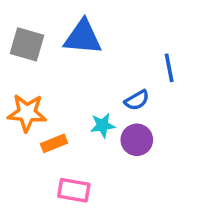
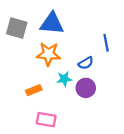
orange star: (27, 113) -> (48, 54), moved

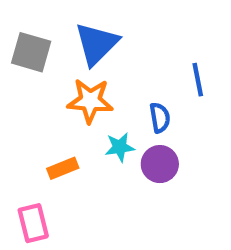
blue triangle: (52, 23) -> (97, 44), turned -50
blue semicircle: (86, 63) -> (160, 118), turned -70
pink rectangle: (46, 120) -> (33, 223), moved, turned 66

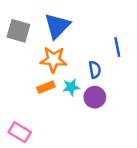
orange rectangle: (63, 168) -> (46, 87), moved
pink rectangle: (33, 223) -> (20, 132), turned -45

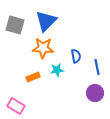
blue line: (117, 47) -> (97, 67), moved
orange rectangle: (46, 87) -> (33, 77), moved
purple circle: (95, 97) -> (95, 93), moved

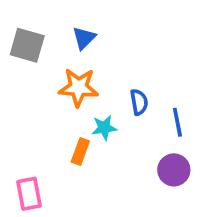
blue triangle: (46, 21) -> (84, 38), size x0.6
orange rectangle: (33, 77) -> (80, 152), moved, turned -48
pink rectangle: (16, 106) -> (29, 194), turned 48

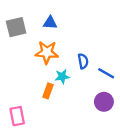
blue triangle: (84, 38) -> (50, 23), turned 48
gray square: (27, 45) -> (16, 27), turned -30
blue line: (177, 122) -> (106, 73), turned -49

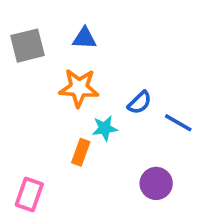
blue semicircle: (83, 61) -> (140, 103), turned 56
purple circle: (104, 102) -> (156, 183), moved
pink rectangle: (17, 116) -> (29, 194), turned 30

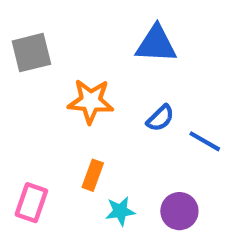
blue triangle: (84, 38) -> (156, 44), moved, size x1.5
cyan star: (105, 128) -> (120, 211), moved
pink rectangle: (29, 194) -> (31, 203), moved

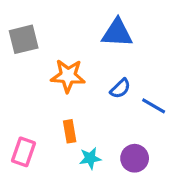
orange rectangle: (93, 175) -> (70, 131), turned -30

